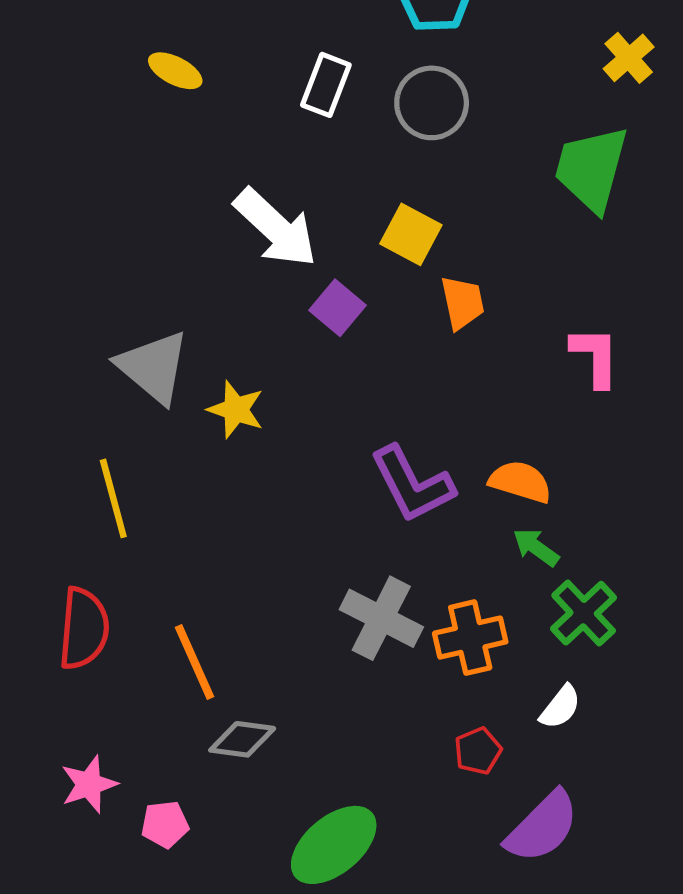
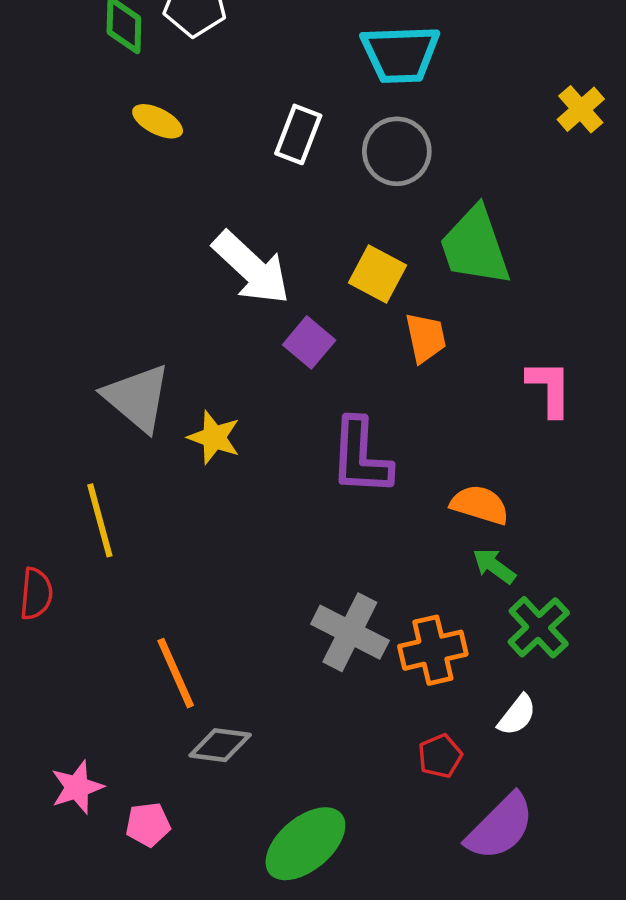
green trapezoid: (591, 169) -> (475, 246), moved, turned -34
purple L-shape: (412, 484) -> (361, 457), moved, turned 30
red semicircle: (84, 629) -> (36, 594), moved, size x0.7

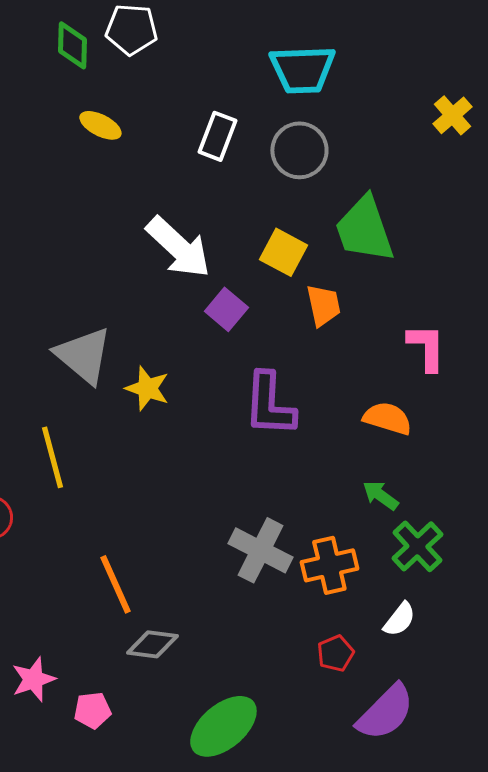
orange semicircle: (480, 505) -> (387, 418), moved

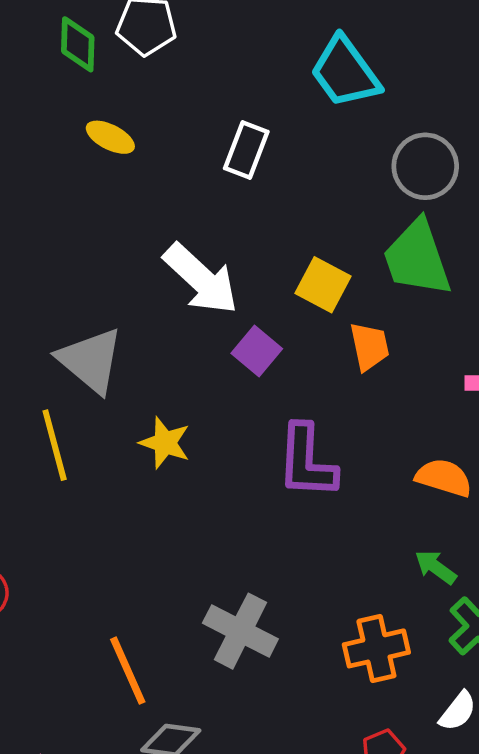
cyan trapezoid: (302, 69) -> (345, 72), turned 56
gray circle: (299, 150) -> (425, 166), moved
gray triangle: (83, 355) -> (91, 360), moved
yellow line: (52, 457) -> (55, 445), moved
gray cross: (260, 550) -> (240, 631), moved

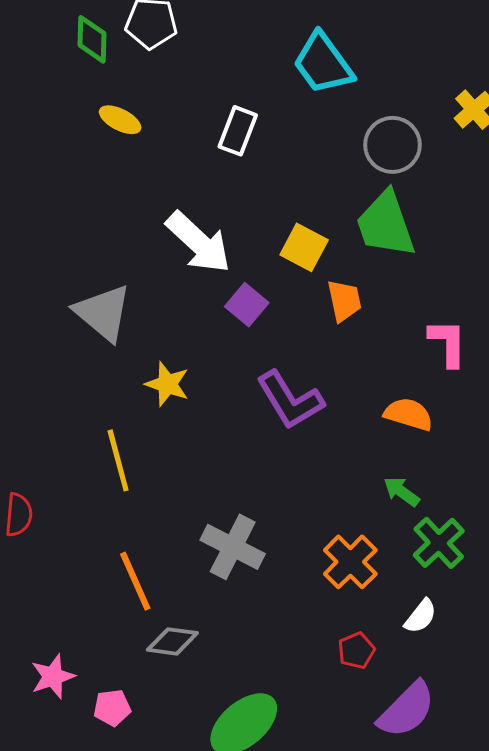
yellow line: (55, 445) -> (118, 460), moved
purple L-shape: (307, 461) -> (290, 400), turned -34
orange cross: (376, 648) -> (350, 562), turned -32

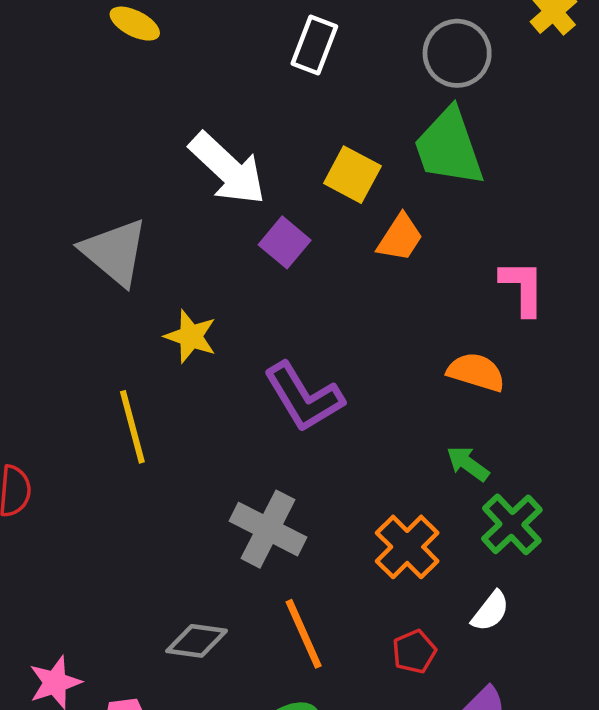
white rectangle: (238, 131) -> (314, 45), moved
orange trapezoid: (344, 301) -> (400, 238), turned 45
purple L-shape: (290, 400) -> (304, 397), moved
orange line: (135, 581) -> (304, 634), moved

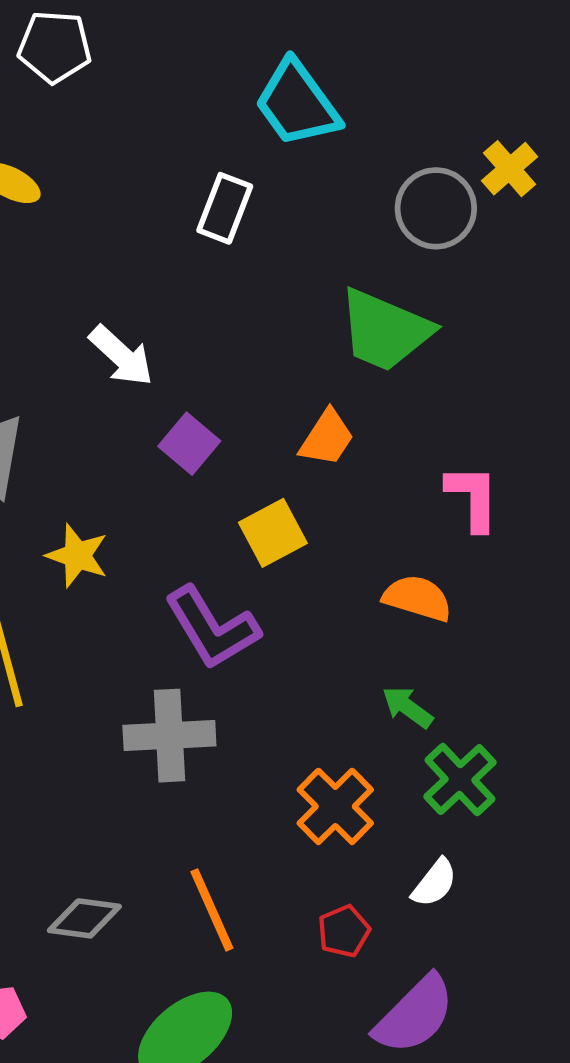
gray circle: (457, 53) -> (436, 208), moved
green trapezoid: (449, 147) -> (385, 330), turned -48
white arrow: (228, 169) -> (121, 356), size x0.7
yellow square: (352, 175) -> (273, 533), moved, turned 34
gray cross: (268, 529) -> (169, 736), moved, turned -30

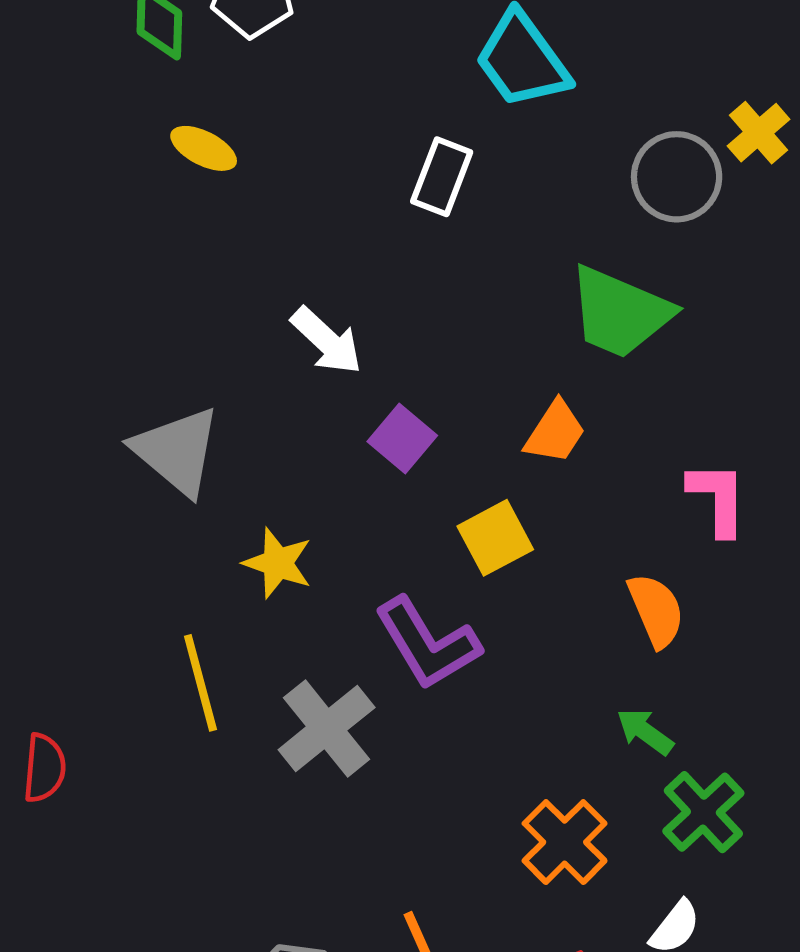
orange semicircle: (417, 598) -> (656, 610), turned 50
gray cross: (169, 736) -> (327, 729), moved, turned -36

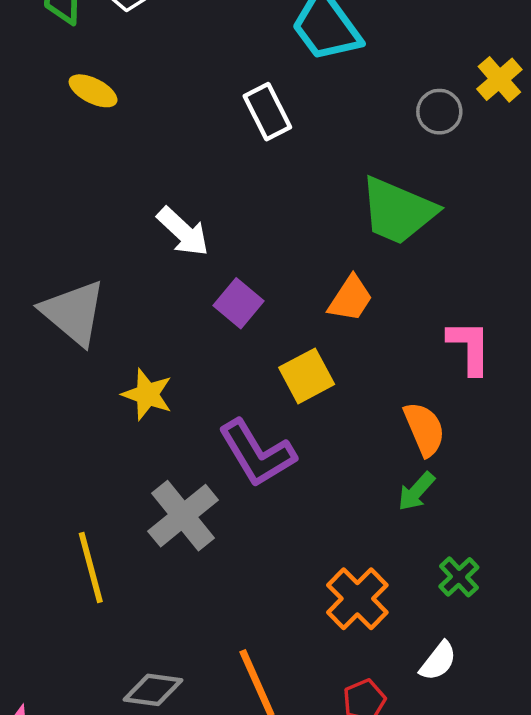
white rectangle: (442, 177) -> (267, 112), turned -48
gray circle: (677, 177) -> (439, 112), size x0.7
yellow line: (200, 683) -> (91, 568), moved
green arrow: (645, 732) -> (416, 491), moved, turned -84
green cross: (703, 812) -> (459, 577), size x0.7

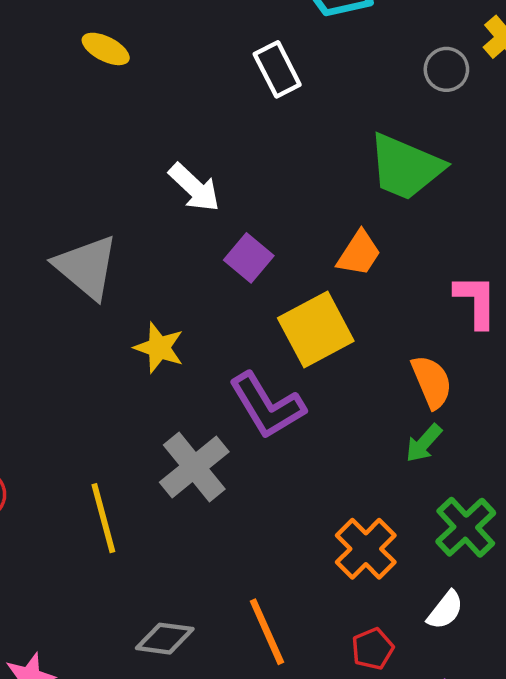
yellow square: (307, 376) -> (316, 330), size x1.4
green cross: (459, 577) -> (466, 527), size x1.5

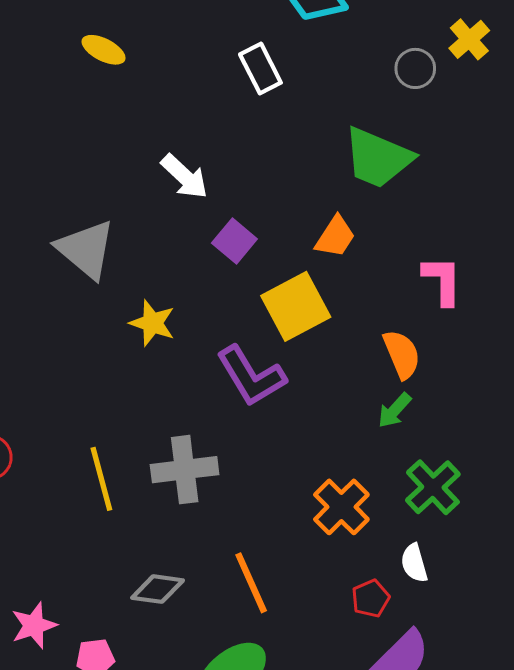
gray cross: (194, 467) -> (185, 470), moved, turned 32
white semicircle: (445, 610) -> (414, 563), turned 126
red pentagon: (373, 649) -> (371, 598), moved

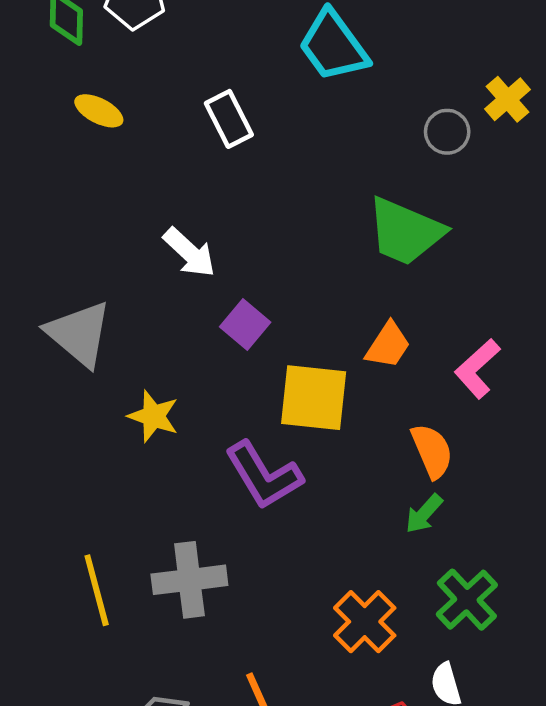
white rectangle: (260, 68) -> (229, 119), moved
orange trapezoid: (335, 237) -> (388, 345), moved
pink L-shape: (442, 280) -> (477, 369), turned -132
yellow square: (296, 306) -> (314, 398), turned 34

